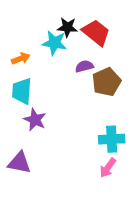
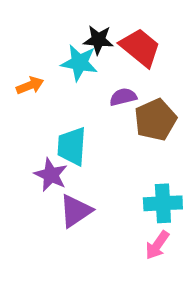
cyan trapezoid: (22, 91) -> (72, 146), moved
purple triangle: (19, 163) -> (76, 211), moved, turned -45

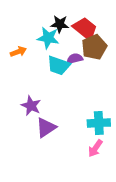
brown pentagon: (155, 120) -> (94, 47), moved
cyan trapezoid: (72, 146) -> (59, 65), moved, turned -75

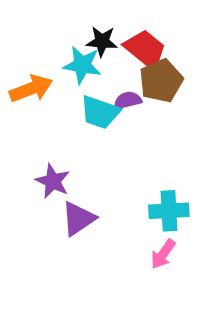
orange arrow: (18, 52) -> (31, 89), size x1.5

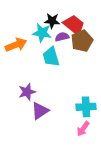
purple semicircle: (128, 100) -> (62, 37), moved
cyan trapezoid: (100, 112) -> (51, 57), turned 55
purple star: (53, 181) -> (27, 92), turned 30

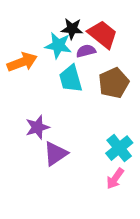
brown pentagon: (82, 41) -> (114, 83), moved
cyan cross: (86, 107) -> (119, 148), turned -36

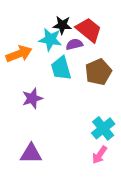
purple star: (37, 127) -> (32, 98), moved
purple triangle: (55, 154) -> (31, 154), moved, turned 35

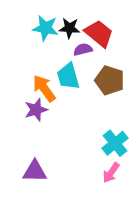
cyan star: (50, 39) -> (45, 28), moved
orange arrow: (19, 54) -> (44, 88), moved, turned -105
brown pentagon: (98, 72) -> (110, 80), turned -30

